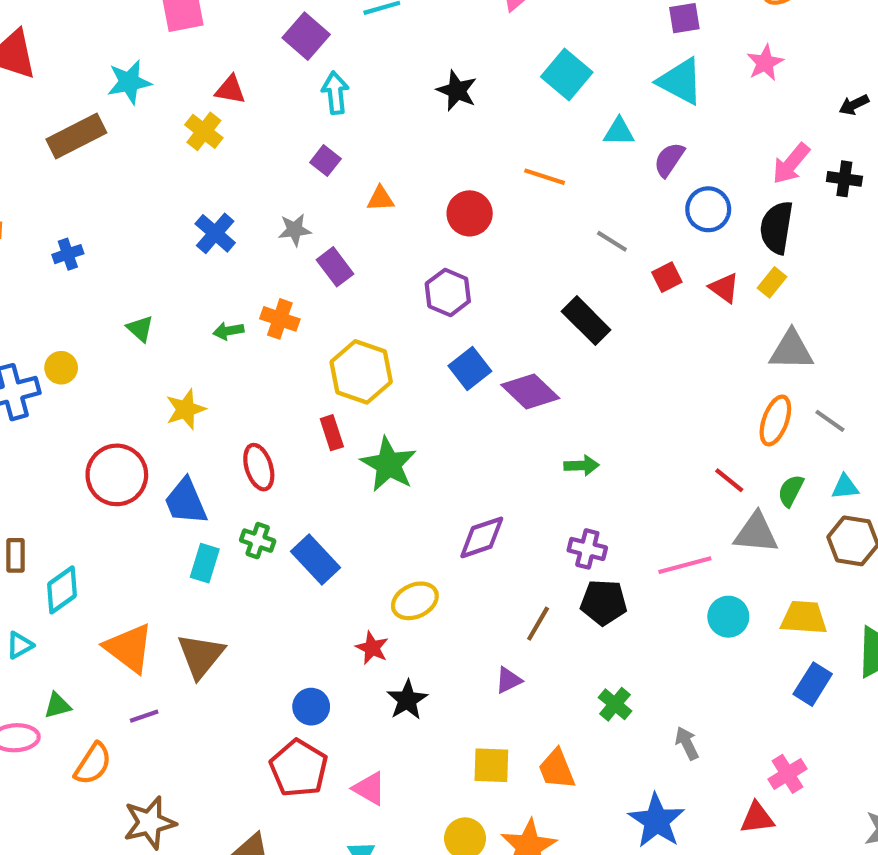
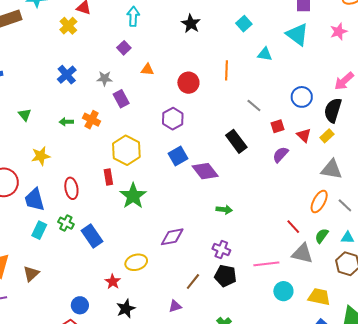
cyan square: (567, 75) -> (244, 24), size x0.7
purple semicircle: (669, 160) -> (280, 155), moved
orange line: (545, 177) -> (226, 70), turned 66
brown triangle: (201, 656) -> (31, 274), size x0.7

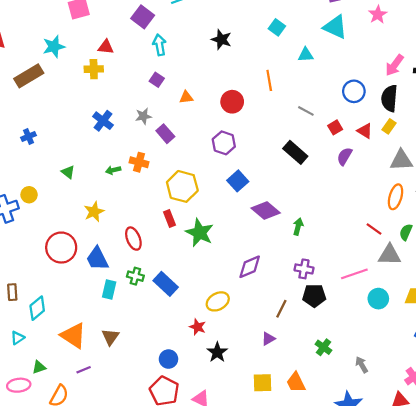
yellow cross: (68, 26) -> (94, 69), turned -36
purple diamond: (205, 171) -> (266, 211), moved
green arrow: (224, 210) -> (298, 227), turned -70

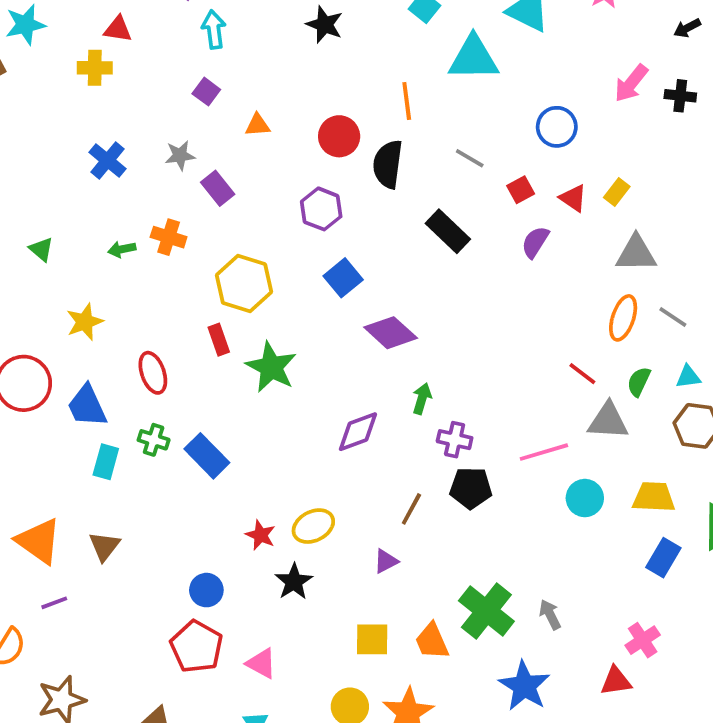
cyan triangle: (306, 55) -> (473, 58), size x1.8
black semicircle: (389, 98) -> (388, 164), moved
green arrow: (298, 227) -> (422, 399), moved
yellow ellipse: (218, 301) -> (313, 526), moved
green cross: (323, 347) -> (486, 611), moved, size x1.8

